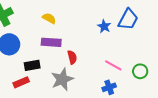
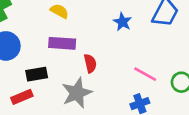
blue star: (104, 26) -> (122, 22), moved

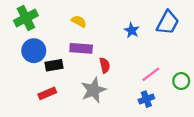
black rectangle: (37, 74) -> (54, 65), moved
pink line: (145, 74) -> (151, 74), turned -66

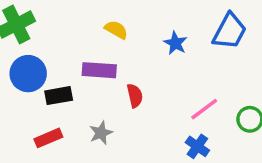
yellow semicircle: (79, 21) -> (116, 30), moved
gray star: (93, 90) -> (101, 133), moved, size x0.6
blue cross: (146, 99) -> (197, 146), turned -35

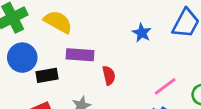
yellow semicircle: (116, 30) -> (58, 22), moved, size x1.5

